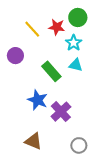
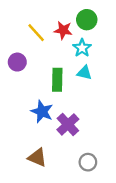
green rectangle: (51, 71) -> (57, 80), turned 42

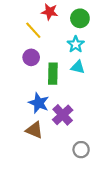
red star: (63, 30) -> (50, 12), moved
purple circle: (17, 62) -> (31, 57), moved
brown triangle: (37, 157) -> (34, 130), moved

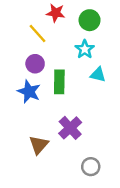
cyan triangle: (78, 67) -> (98, 75), moved
blue star: (39, 103) -> (29, 92), moved
brown triangle: (34, 130) -> (39, 145), turned 48

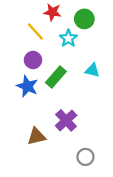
cyan star: (85, 49) -> (68, 38), moved
green rectangle: (59, 82) -> (56, 77), turned 40
brown triangle: (39, 145) -> (36, 136), turned 36

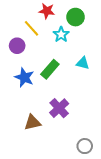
purple circle: (33, 60) -> (17, 46), moved
gray circle: (85, 157) -> (85, 146), moved

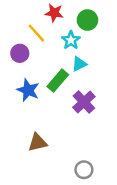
cyan triangle: (83, 63) -> (79, 64), moved, turned -40
purple cross: (59, 108) -> (84, 102), moved
gray circle: (85, 146) -> (84, 170), moved

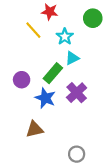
green circle: (87, 20) -> (93, 18), moved
purple circle: (20, 53) -> (22, 80), moved
blue star: (28, 90) -> (45, 98), moved

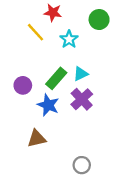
cyan triangle: (72, 58) -> (81, 74), moved

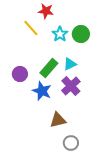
green circle: (99, 20) -> (81, 34), moved
brown triangle: (37, 139) -> (58, 120), moved

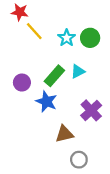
red star: (46, 11) -> (20, 12), moved
purple cross: (71, 86) -> (91, 110), moved

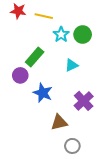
yellow line: (34, 31) -> (44, 16), moved, turned -36
green rectangle: (54, 76) -> (35, 57), moved

